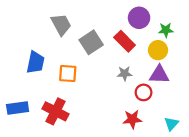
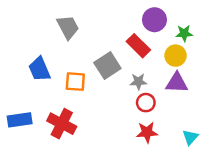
gray square: (91, 42) -> (107, 65), moved
blue trapezoid: (35, 62) -> (39, 69), turned 145
red circle: (144, 92) -> (146, 103), moved

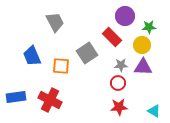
gray star: (138, 82) -> (121, 65), moved
cyan triangle: (190, 137) -> (154, 111), turned -40

